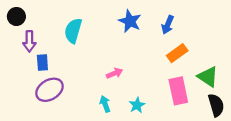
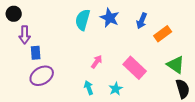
cyan semicircle: (73, 31) -> (83, 20), moved
orange rectangle: (177, 53) -> (163, 34), moved
pink arrow: (115, 73) -> (97, 62), turned -32
pink rectangle: (178, 91) -> (135, 68), moved, turned -35

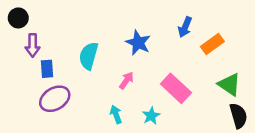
blue star: (110, 18) -> (138, 43), moved
cyan semicircle: (83, 20) -> (89, 56), moved

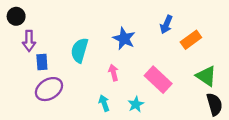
pink arrow: (126, 81) -> (114, 73), turned -49

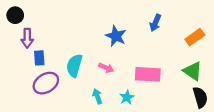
orange rectangle: (191, 40) -> (195, 37), moved
cyan semicircle: (79, 50) -> (74, 66), moved
pink arrow: (114, 73) -> (106, 68), turned 128
pink rectangle: (158, 80) -> (148, 74), turned -40

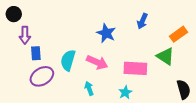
pink arrow: (106, 68) -> (97, 62), size x1.5
green triangle: (193, 71) -> (165, 56), moved
cyan star: (127, 97) -> (125, 92), moved

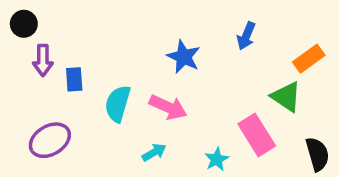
blue rectangle: (36, 53) -> (74, 79), moved
pink rectangle: (135, 68) -> (257, 135), moved, turned 55
purple ellipse: (42, 76) -> (50, 140), moved
cyan arrow: (89, 88) -> (154, 152), turned 80

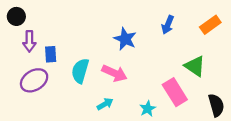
orange rectangle: (309, 59) -> (210, 25), moved
purple ellipse: (50, 140) -> (34, 80), moved

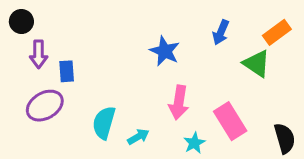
green triangle: (195, 66) -> (257, 64), moved
cyan semicircle: (80, 71) -> (104, 123), moved
pink arrow: (115, 73) -> (179, 102), moved, turned 75

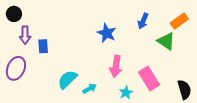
purple ellipse: (45, 106) -> (16, 68), moved, turned -35
cyan semicircle: (104, 123) -> (67, 79), turned 30

